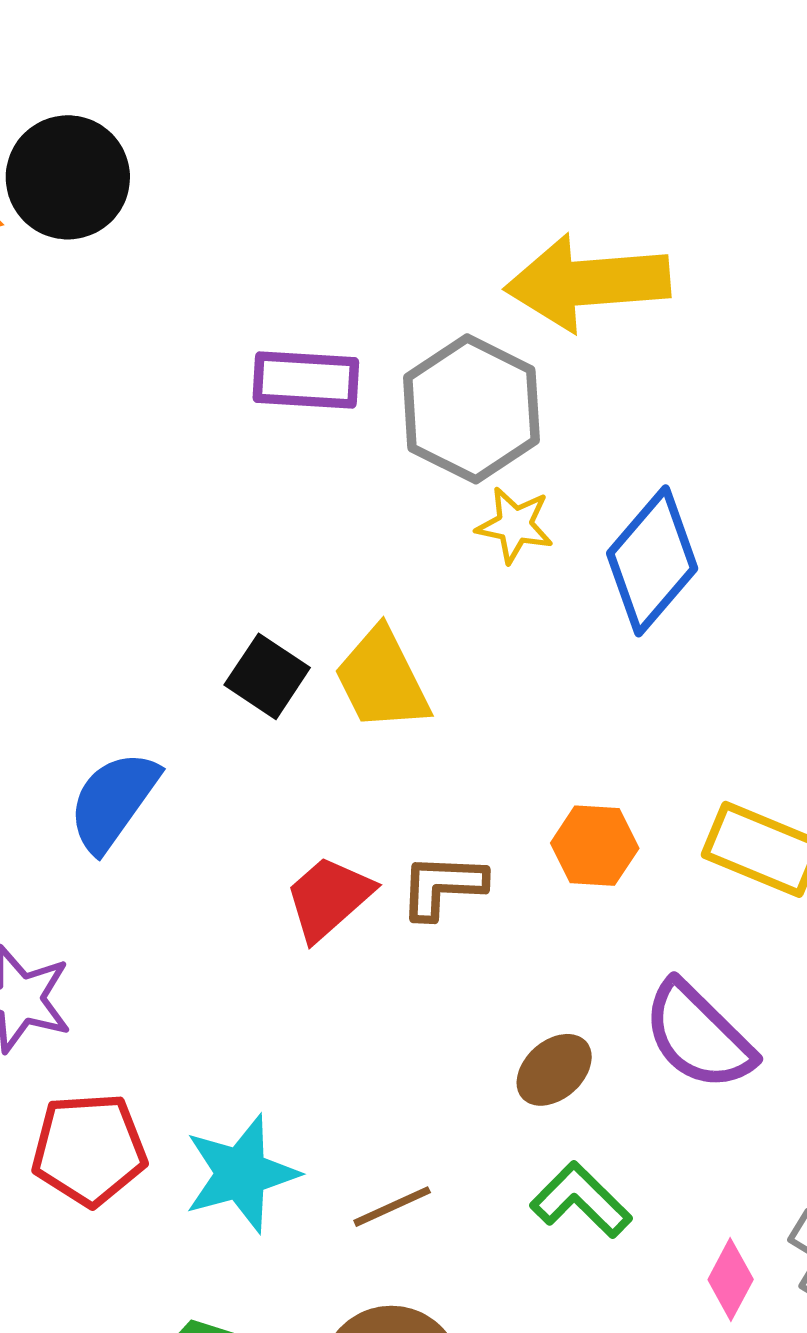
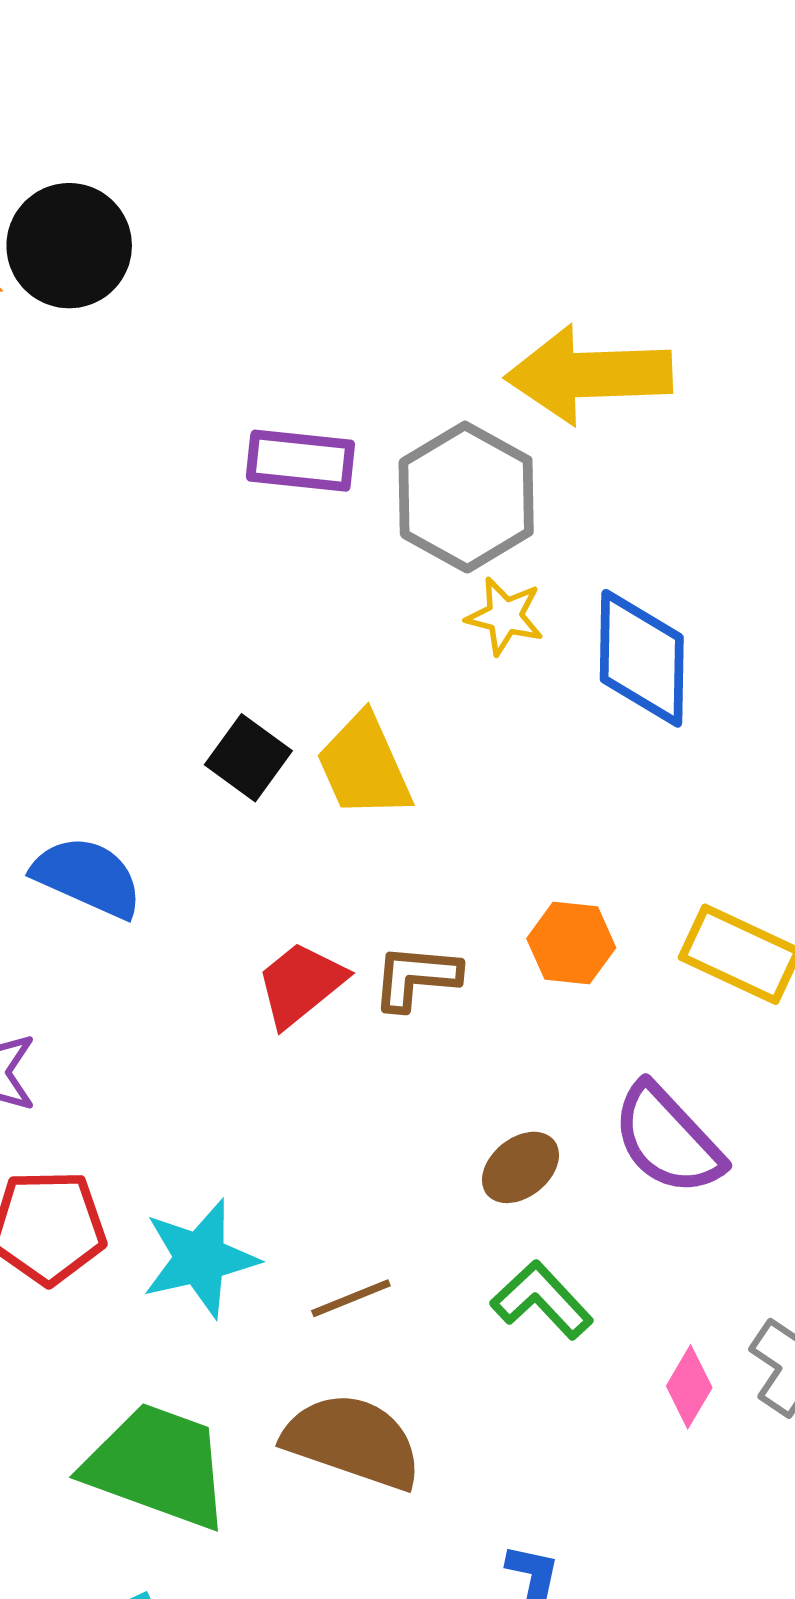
blue diamond: (652, 561) -> (642, 658), turned -42
blue semicircle: (113, 801) -> (88, 877), turned 76

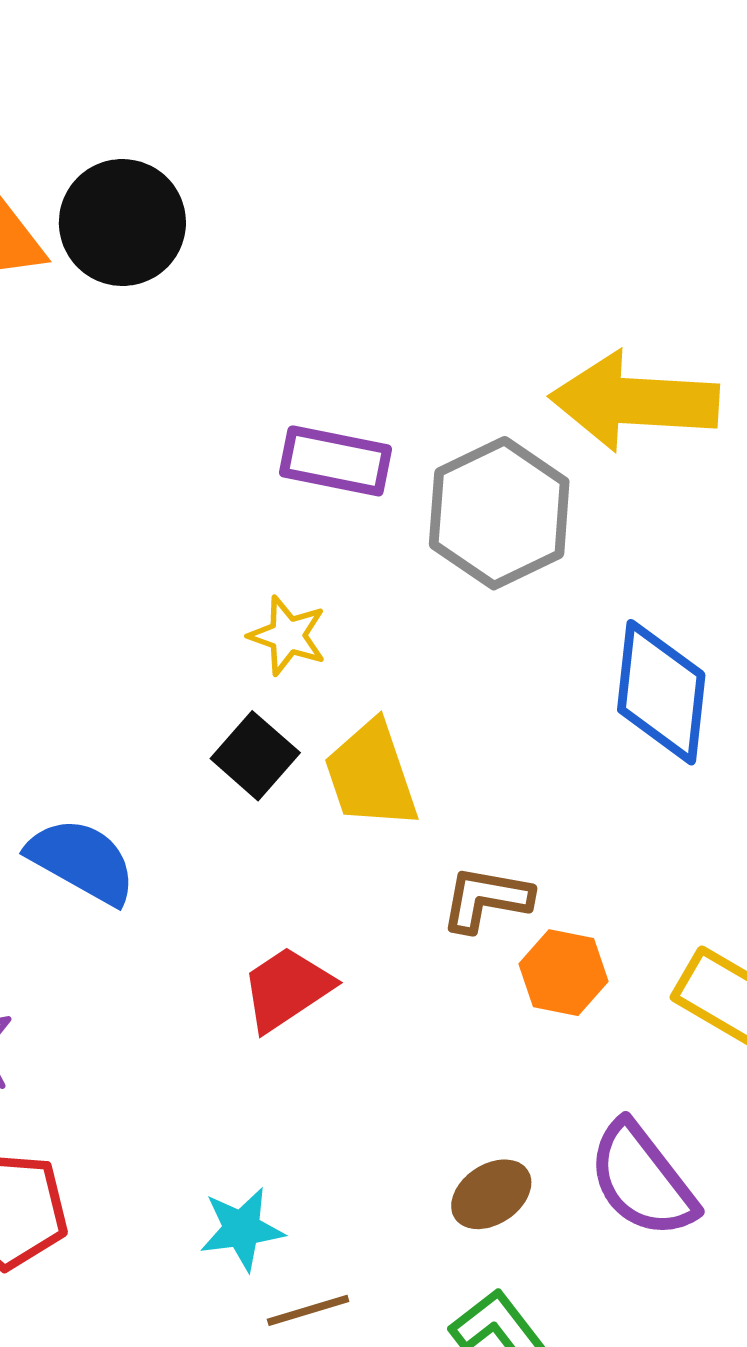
yellow star: (505, 616) -> (288, 636), moved
brown L-shape: (416, 977) -> (486, 899), moved
cyan star: (200, 1258) -> (242, 1229), moved, size x0.7

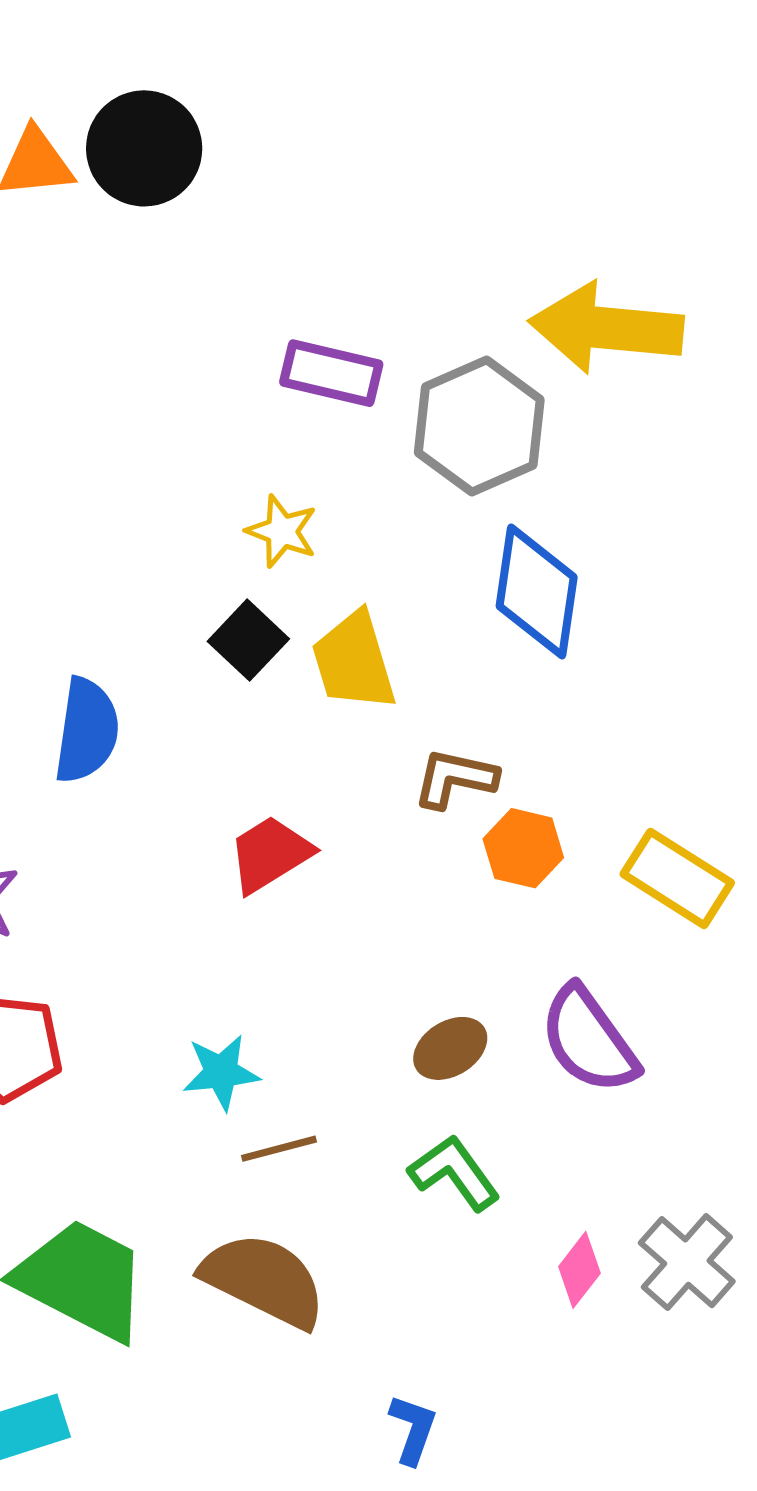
blue diamond: (661, 692) -> (537, 592), moved
blue semicircle: (82, 861) -> (87, 731), turned 67

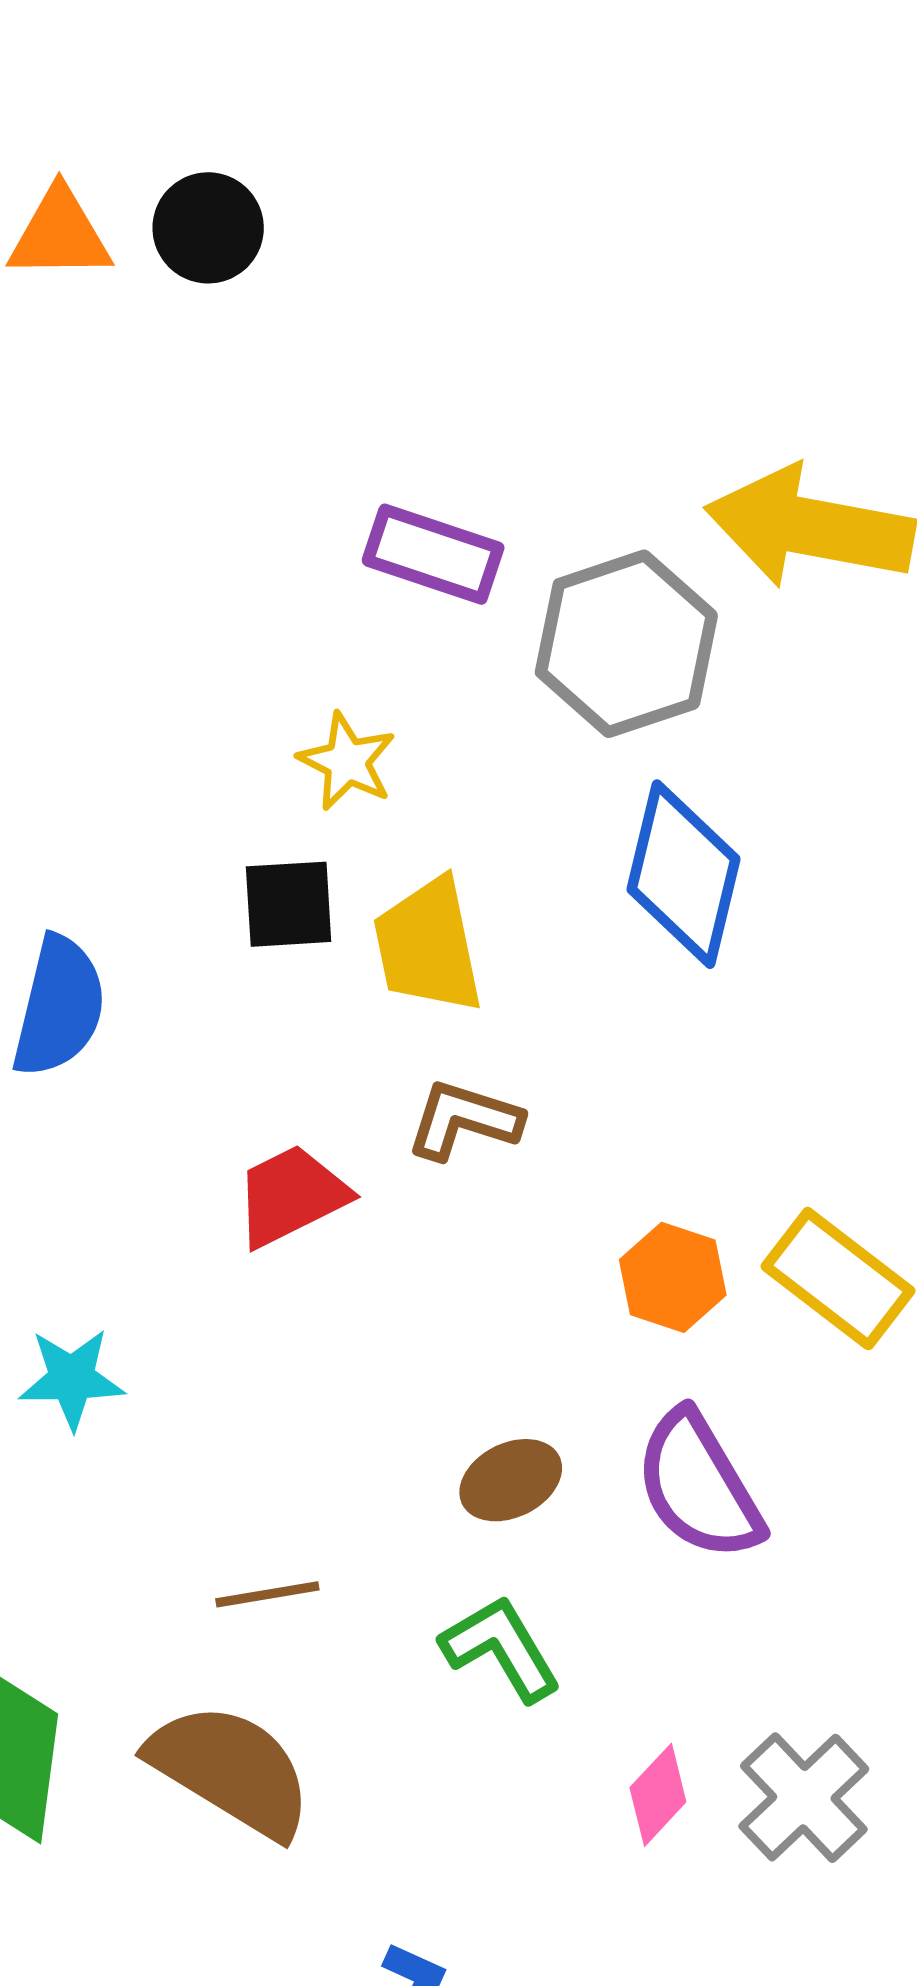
black circle: (144, 148) -> (208, 228), size x0.7
black square: (248, 640) -> (289, 904), turned 38
brown L-shape: (455, 778) -> (464, 1120), moved
orange hexagon: (523, 848) -> (673, 1277), moved
cyan star: (221, 1072) -> (72, 1379), moved

